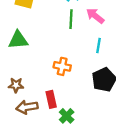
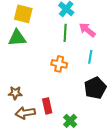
green triangle: (18, 40) -> (17, 38), moved
orange cross: (62, 66) -> (59, 64), moved
green cross: (67, 116) -> (70, 121), moved

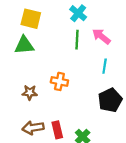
orange cross: (59, 64) -> (59, 81), moved
brown star: (15, 93) -> (30, 92), moved
red rectangle: (47, 106) -> (57, 130), moved

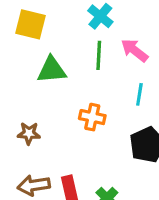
green triangle: (24, 45) -> (52, 70), moved
orange cross: (59, 81) -> (92, 117), moved

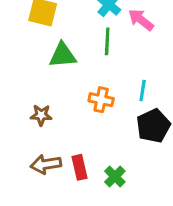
pink arrow: (135, 50) -> (141, 20), moved
cyan line: (139, 94) -> (143, 90), moved

